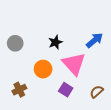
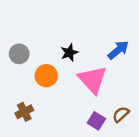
orange circle: (43, 69) -> (46, 76), moved
purple square: (66, 90) -> (96, 121), moved

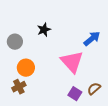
black star: (69, 53) -> (44, 30), moved
orange circle: (46, 76) -> (26, 68), moved

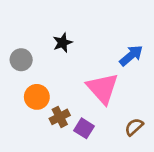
brown cross: (19, 87) -> (60, 117), moved
purple square: (75, 94) -> (84, 128), moved

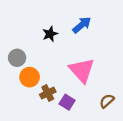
blue arrow: (131, 55) -> (82, 25), moved
gray circle: (21, 60) -> (17, 58), moved

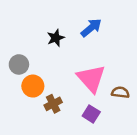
brown semicircle: (107, 101) -> (120, 92), moved, turned 49
purple square: (67, 102) -> (91, 114), moved

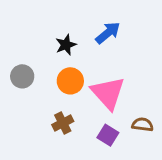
orange circle: (33, 86) -> (70, 81), moved
brown semicircle: (120, 92) -> (142, 125), moved

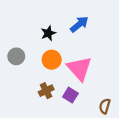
brown semicircle: (142, 125) -> (105, 106), moved, turned -80
purple square: (108, 135) -> (70, 95), moved

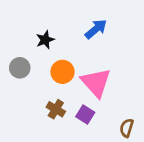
black star: (48, 33) -> (45, 40), moved
brown cross: (46, 91) -> (56, 109), turned -32

